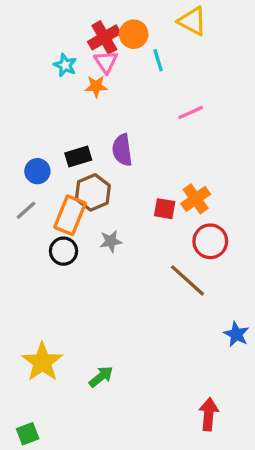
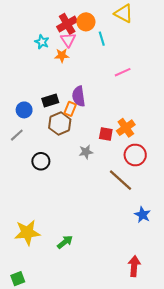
orange rectangle: (70, 215) -> (70, 109), moved, size x0.6
gray star: (111, 241) -> (86, 152), moved
blue star: (236, 334) -> (143, 215), moved
yellow star: (42, 362) -> (27, 233), turned 30

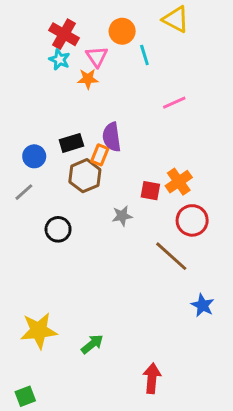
red cross: (67, 24) -> (64, 34), moved, turned -30
red arrow: (134, 266) -> (152, 378), moved

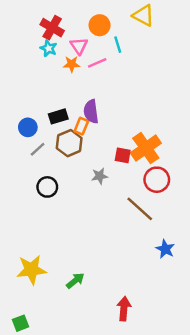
pink line: (174, 103) -> (97, 63), moved
orange cross: (179, 182) -> (146, 148), size x1.4
gray line: (24, 192) -> (38, 149), moved

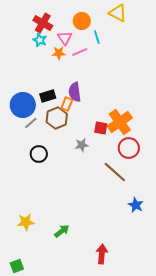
blue circle: (28, 127) -> (23, 105), size x1.6
yellow star: (31, 270) -> (26, 222), size x0.7

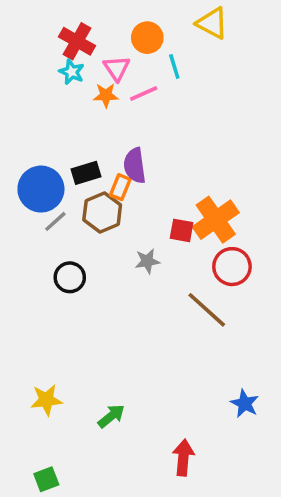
blue star: (136, 205) -> (245, 403), moved
green square: (17, 266) -> (46, 479), moved

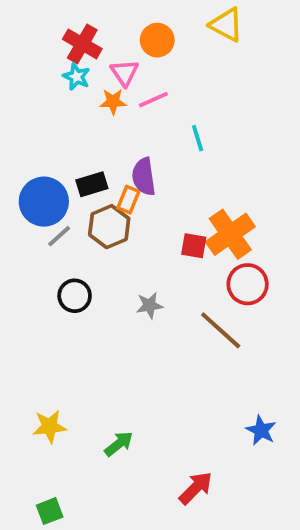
cyan line: (174, 66) -> (198, 138), moved
gray star: (147, 261) -> (150, 305), moved
red arrow: (183, 458) -> (196, 488), turned 40

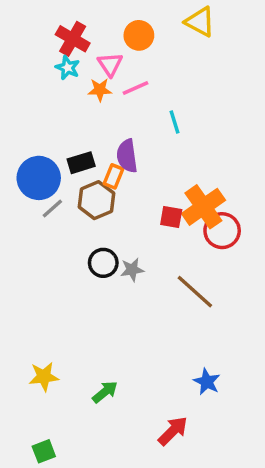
red circle: (248, 284) -> (222, 231), moved
black circle: (75, 296) -> (103, 263), moved
blue star: (261, 430) -> (207, 382), moved

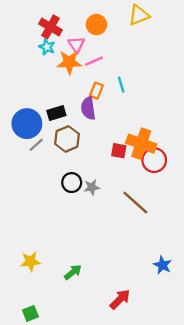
yellow triangle: (200, 22) -> (139, 15), turned -50
orange star: (100, 90) -> (69, 62), size x1.5
orange rectangle: (113, 176) -> (96, 91), moved
orange cross: (203, 207) -> (141, 144), turned -36
blue star: (207, 382) -> (162, 265), moved

